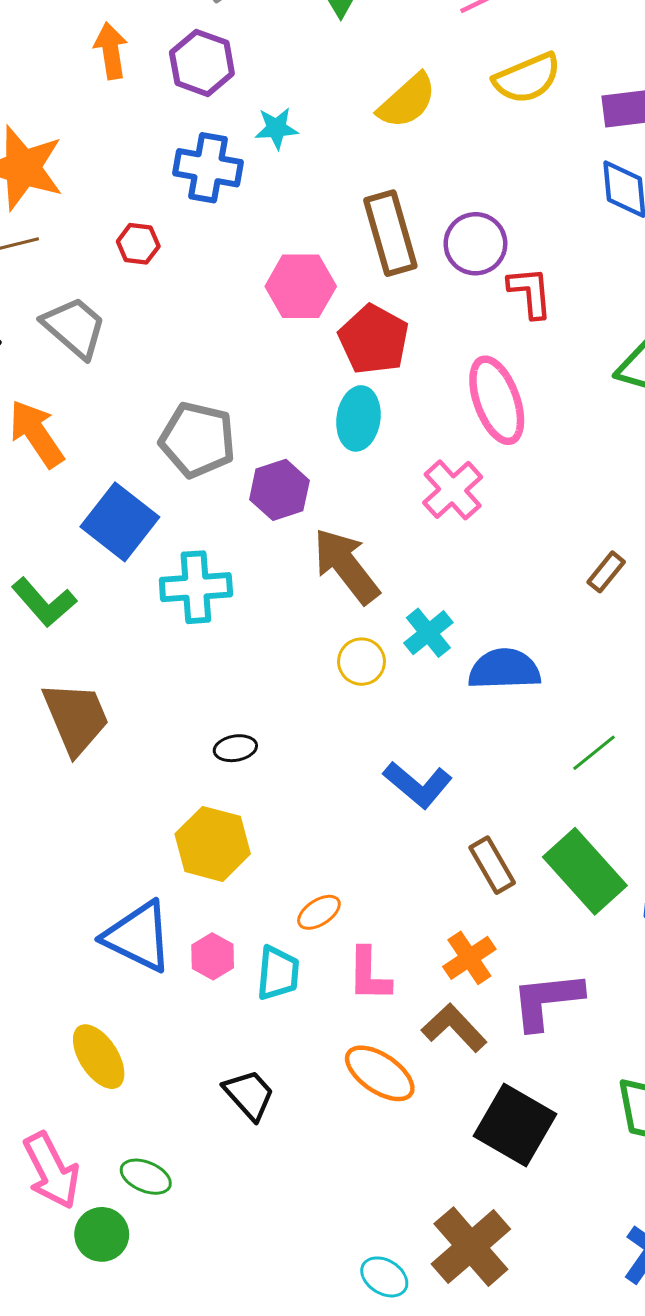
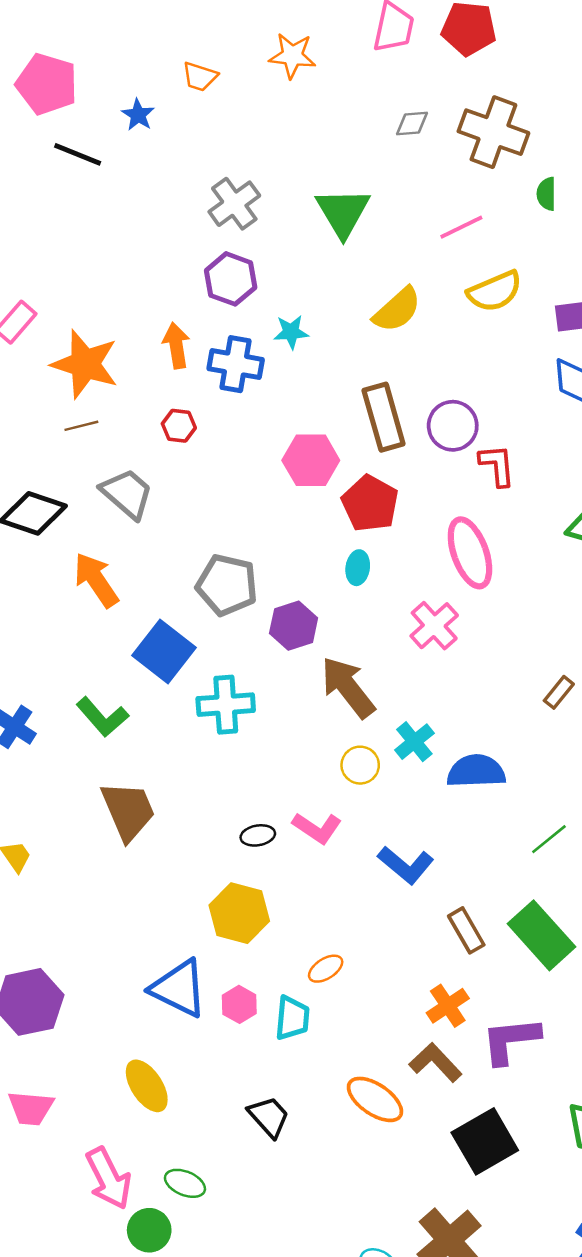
orange arrow: (111, 51) -> (176, 346), moved
cyan ellipse: (358, 418) -> (358, 568), size x0.7
pink L-shape: (369, 975) -> (317, 828), moved, turned -57
black square: (515, 1125) -> (485, 1141), turned 30

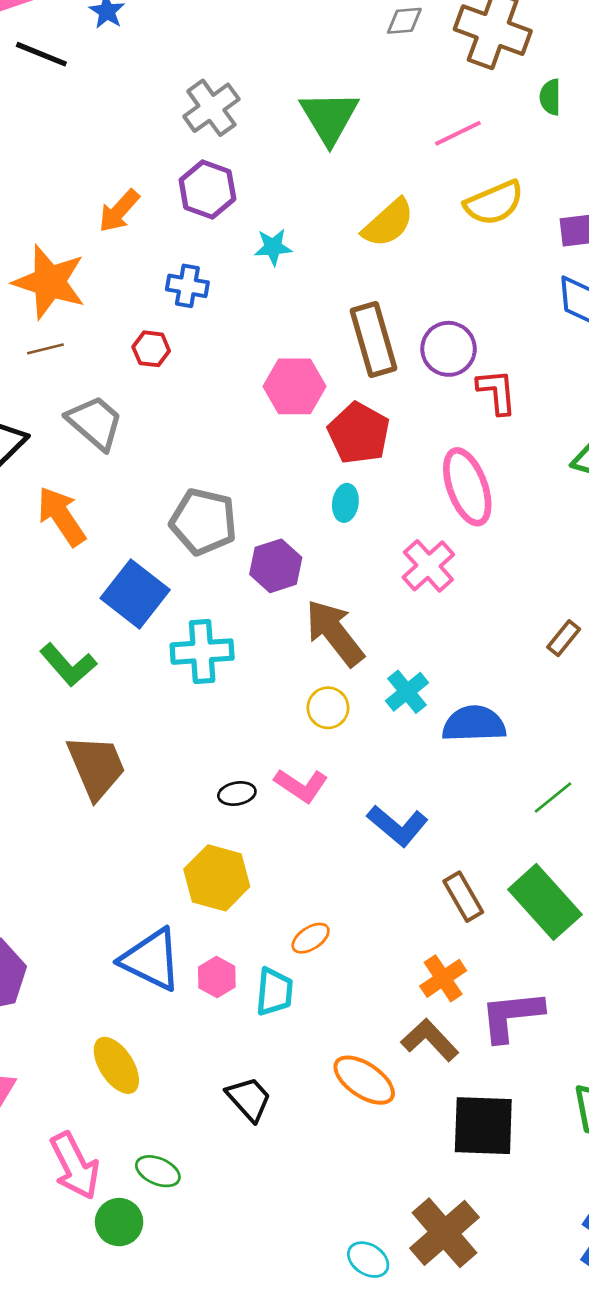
orange arrow: (176, 346) -> (119, 211), moved, turned -129
blue cross: (236, 364) -> (187, 286), moved, size x0.7
yellow circle: (360, 765) -> (328, 708), moved
black square: (485, 1141) -> (483, 1126), turned 32

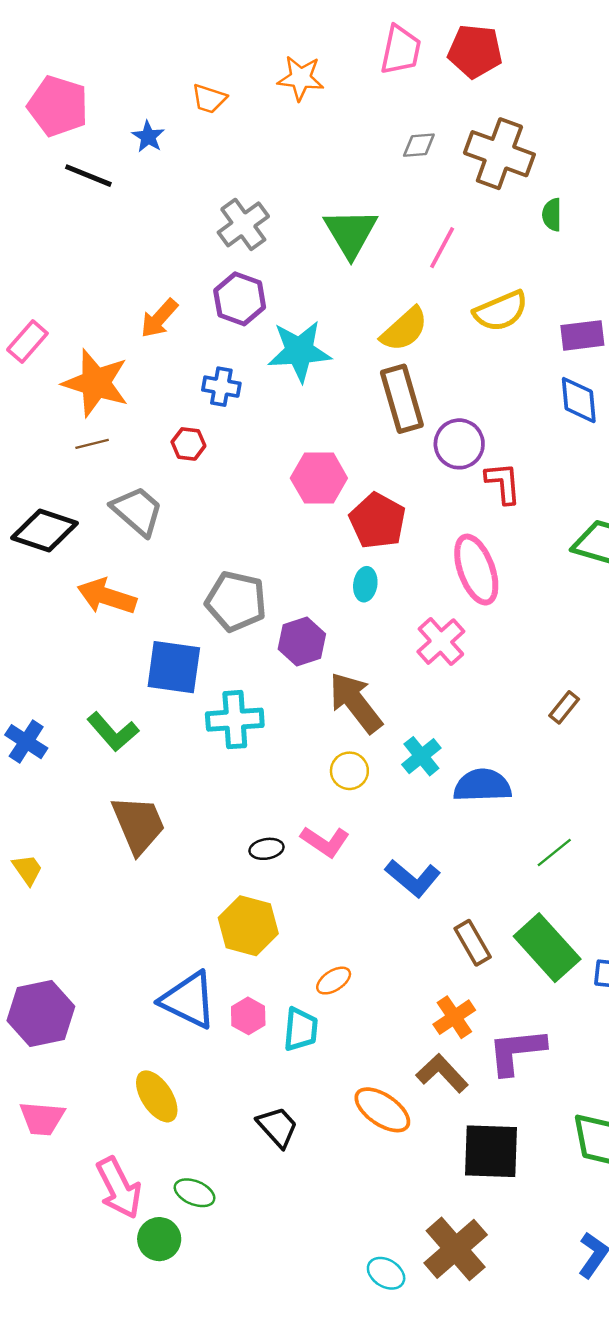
pink line: (458, 133) -> (442, 248), moved, turned -36
cyan star: (273, 247) -> (299, 351), size x1.8
brown rectangle: (374, 339) -> (402, 399), moved
orange arrow: (61, 516) -> (107, 596), turned -38
blue square: (135, 594) -> (174, 667), turned -30

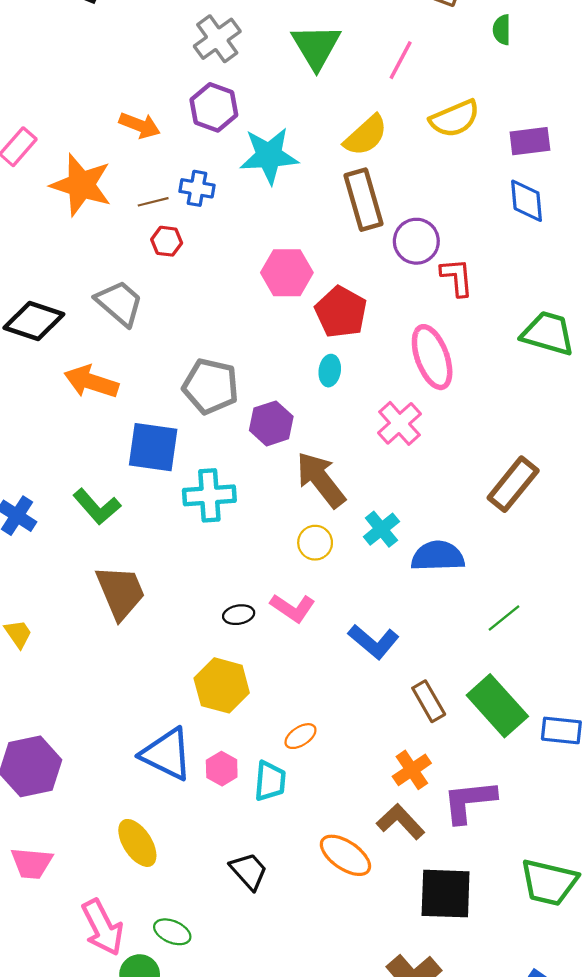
orange arrow: (159, 318) -> (140, 125), turned -111
brown line: (92, 444) -> (153, 202), moved
brown rectangle: (564, 707) -> (513, 484), size x1.8

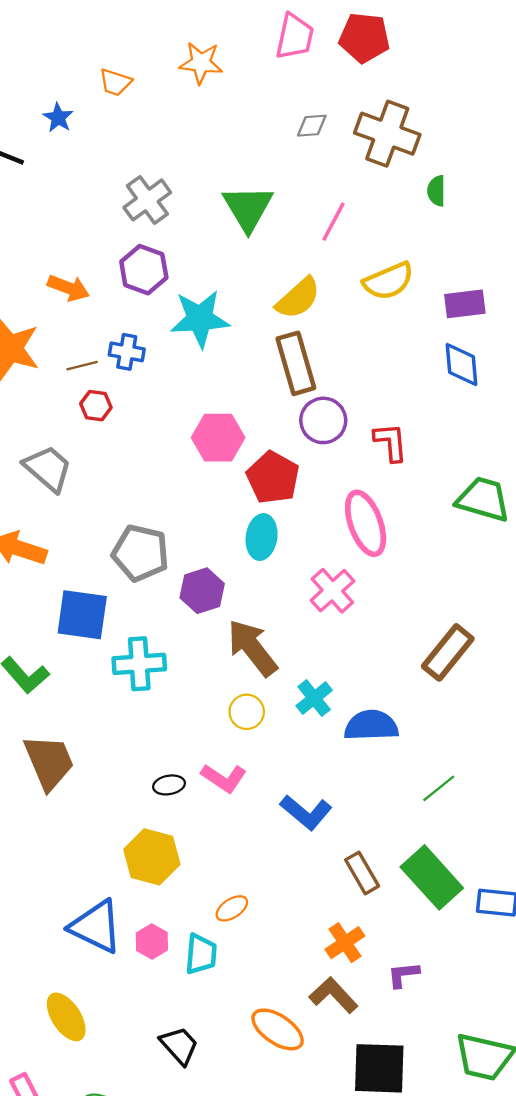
purple circle: (416, 241) -> (323, 420), moved
cyan ellipse: (330, 371) -> (262, 537), size x1.4
purple L-shape: (469, 801) -> (403, 975), size x0.6

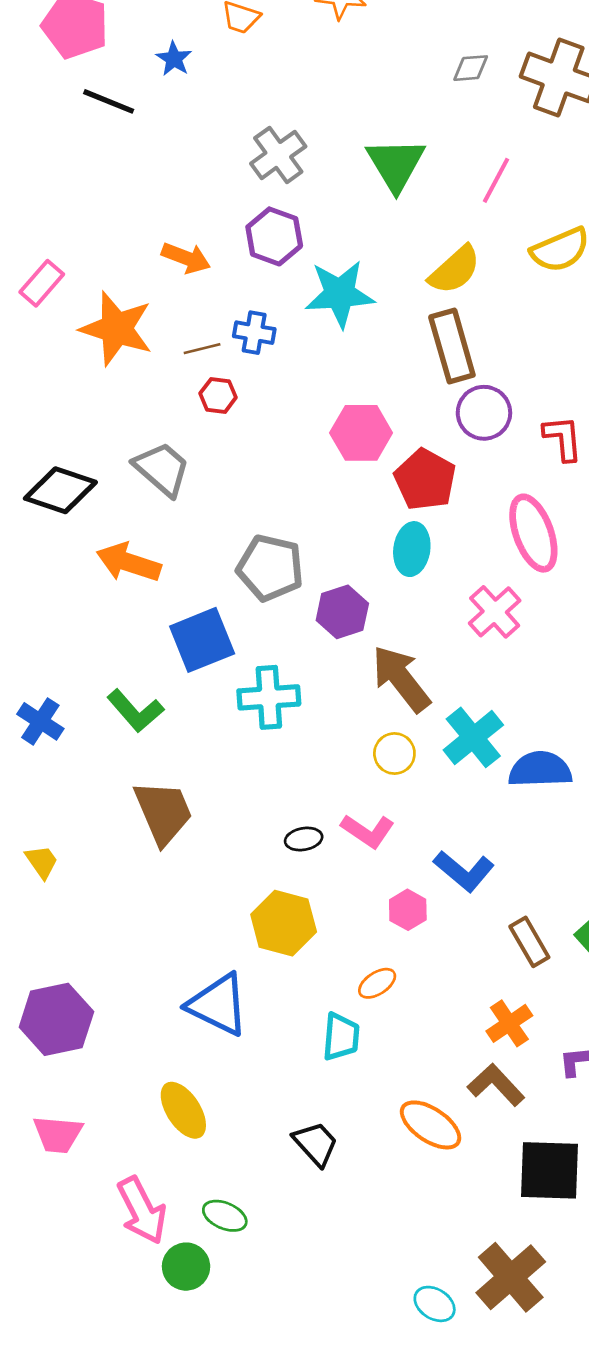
blue square: (82, 615) -> (202, 640), turned -30
cyan cross: (314, 698) -> (473, 737), size x1.4
pink hexagon: (152, 941) -> (408, 910), moved

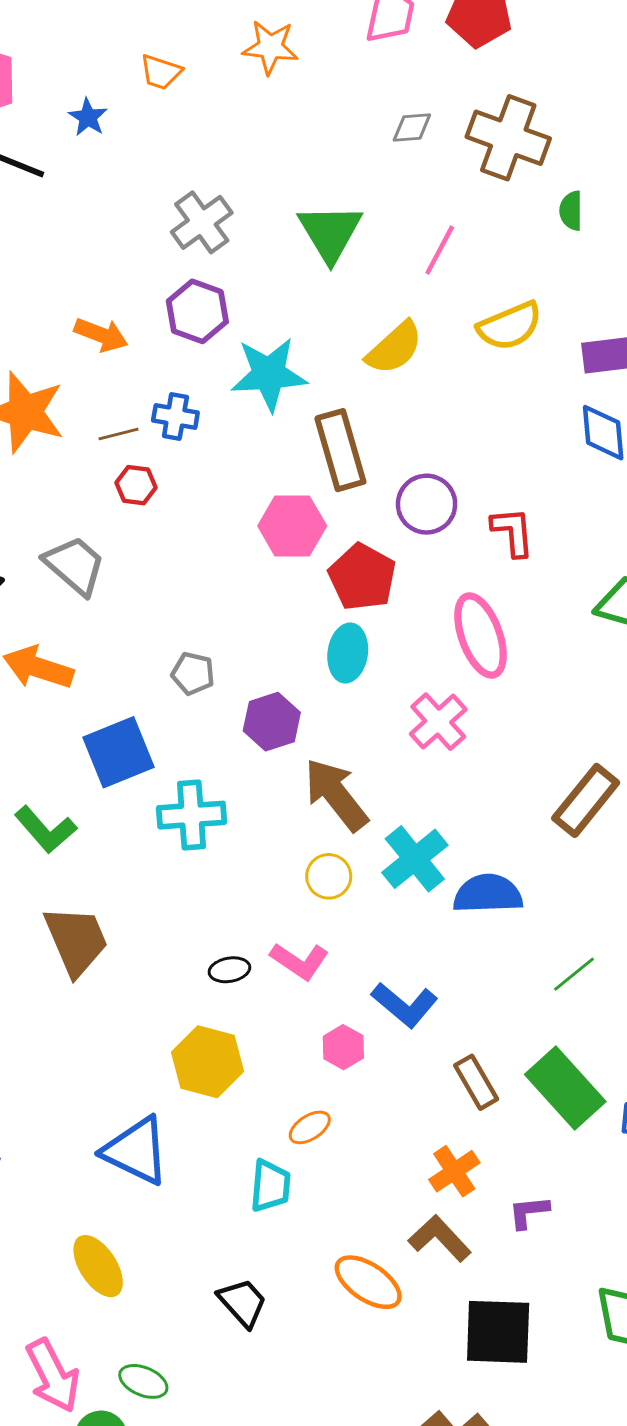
brown rectangle: (452, 346) -> (340, 450), moved
gray pentagon: (270, 568) -> (193, 673), size x0.6

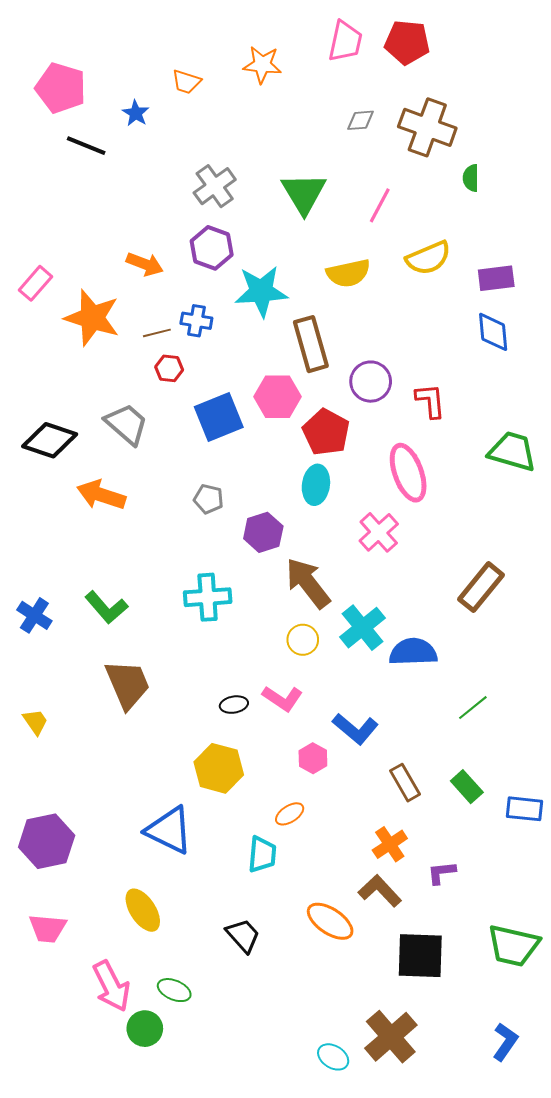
yellow semicircle: (394, 348) -> (348, 273), turned 30
blue square: (119, 752) -> (219, 417), moved
green rectangle: (565, 1088) -> (467, 787), size x0.6

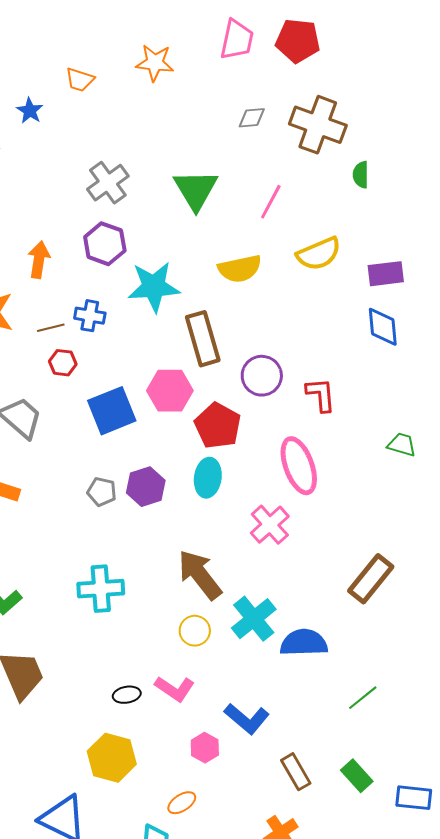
orange arrow: (145, 264) -> (39, 260), turned -102
green trapezoid: (512, 451) -> (402, 445), size x0.6
purple hexagon: (263, 532) -> (146, 487), moved

